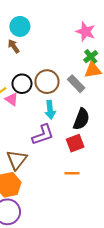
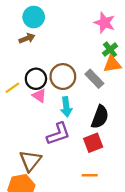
brown arrow: (14, 46) -> (27, 38), turned 104
pink triangle: (12, 99) -> (39, 96), moved

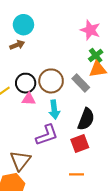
pink triangle: (39, 96) -> (29, 99), turned -32

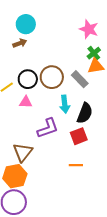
pink triangle: (29, 99) -> (26, 102), moved
cyan arrow: (54, 110) -> (65, 104), moved

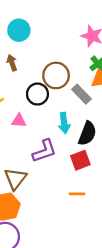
brown arrow: (20, 43) -> (12, 63), moved, turned -88
brown circle: (52, 77) -> (56, 75), moved
black circle: (28, 79) -> (37, 94), moved

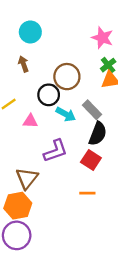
gray rectangle: (82, 94) -> (92, 110), moved
cyan arrow: (64, 123) -> (66, 114), moved, turned -54
red square: (80, 160) -> (91, 160), turned -36

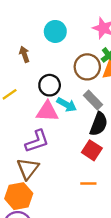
cyan circle: (30, 32) -> (55, 31), moved
brown circle: (67, 77) -> (87, 67), moved
pink triangle: (30, 121) -> (47, 111), moved, size x1.5
purple L-shape: (55, 151) -> (37, 141), moved

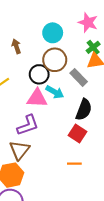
cyan circle: (55, 31) -> (53, 33), moved
brown circle: (87, 67) -> (55, 60), moved
gray rectangle: (93, 100) -> (79, 77), moved

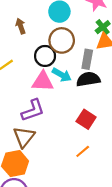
gray rectangle: (79, 77) -> (87, 59), turned 54
black semicircle: (84, 110) -> (88, 79), moved, turned -120
orange line: (74, 164) -> (83, 151), turned -40

